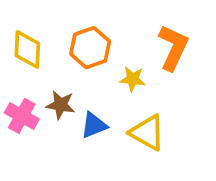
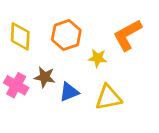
orange L-shape: (173, 48) -> (127, 35), turned -144
yellow triangle: (147, 133) -> (108, 97), turned -40

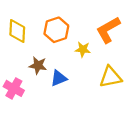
pink cross: (16, 85) -> (14, 88), moved
yellow triangle: (108, 97) -> (110, 77), moved

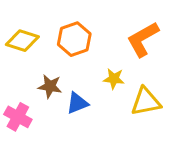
yellow diamond: (17, 31) -> (22, 41), turned -75
yellow star: (83, 49) -> (114, 79), moved

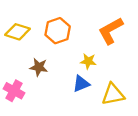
yellow triangle: (146, 102) -> (113, 94), moved
blue triangle: (77, 103) -> (81, 84), moved

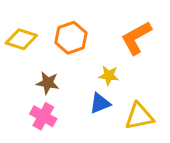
pink cross: (14, 91) -> (43, 116), moved

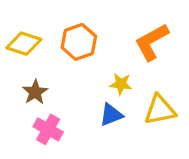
brown star: (48, 83) -> (35, 92), moved, turned 30
yellow triangle: (139, 116) -> (160, 110), moved

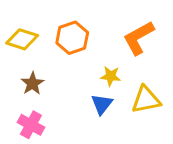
blue triangle: (111, 115) -> (102, 104), turned -30
pink cross: (48, 129) -> (31, 125), moved

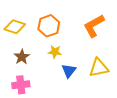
yellow star: (111, 76) -> (55, 52), moved
pink cross: (31, 125) -> (21, 85), turned -36

